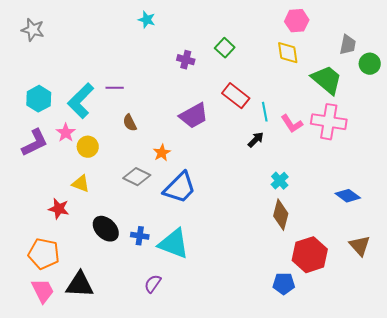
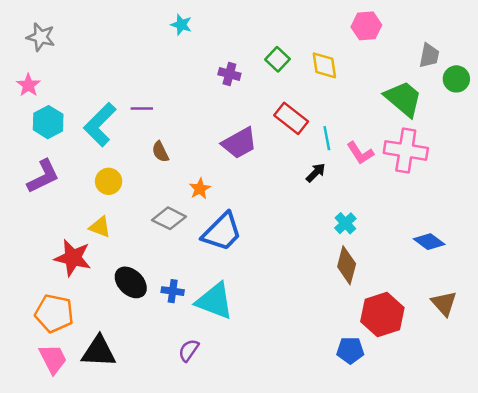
yellow diamond: (288, 53) -> (324, 65), moved
pink star: (66, 133) -> (28, 85), moved
red star: (59, 209) -> (73, 258), size x1.4

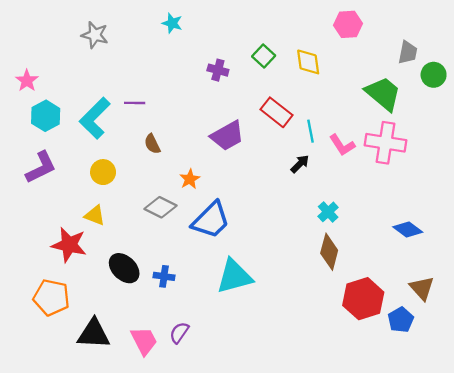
gray star: (41, 37) -> (95, 35), moved
cyan triangle: (215, 301) -> (234, 276), moved, turned -36
blue pentagon: (350, 350) -> (401, 320), moved, turned -30
pink trapezoid: (53, 359) -> (144, 341), moved

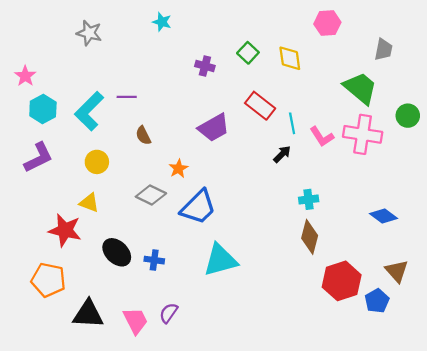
green circle: (434, 75) -> (408, 116), moved
cyan cross: (328, 212) -> (309, 199), turned 36

